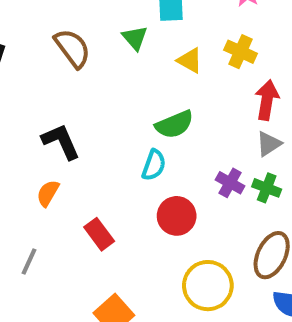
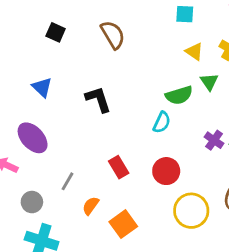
green triangle: (135, 38) -> (209, 82), moved
orange semicircle: (48, 193) -> (91, 206), moved
red circle: (177, 216) -> (166, 171), moved

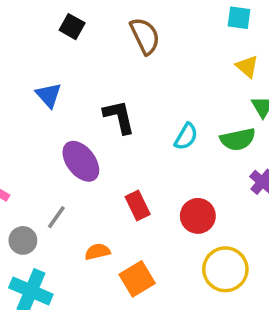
green semicircle: (179, 95) -> (238, 139), moved
cyan semicircle: (162, 122) -> (186, 137), moved
purple ellipse: (33, 138) -> (81, 161), moved
gray line: (67, 181) -> (56, 217), moved
orange semicircle: (91, 206) -> (97, 252), turned 36

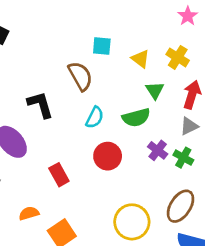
cyan square: (239, 18) -> (102, 46), moved
brown semicircle: (145, 36) -> (80, 76), moved
red circle: (198, 216) -> (108, 156), moved

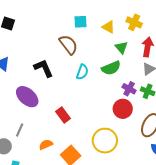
red circle: (108, 156) -> (123, 109), moved
yellow circle: (132, 222) -> (105, 141), moved

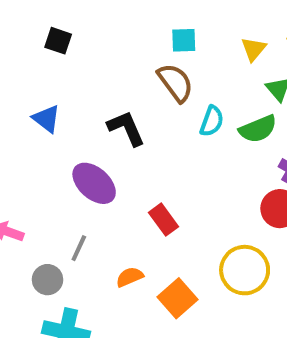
cyan square: (81, 22) -> (184, 40), moved
yellow triangle: (108, 27) -> (254, 49), turned 40
cyan semicircle: (82, 72) -> (212, 121), moved

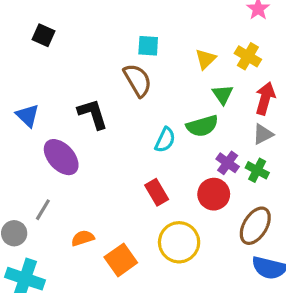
blue triangle: (47, 119) -> (28, 116), moved
cyan semicircle: (212, 121) -> (165, 140), moved
red rectangle: (164, 220) -> (157, 192), moved

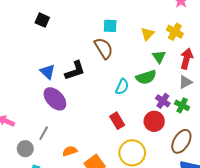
black L-shape: (93, 114) -> (75, 71), turned 90
blue triangle: (28, 116) -> (48, 72), moved

